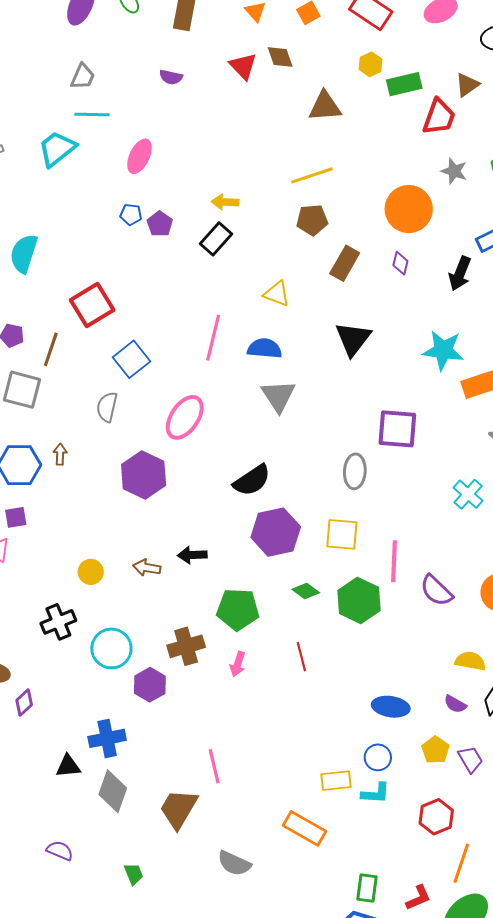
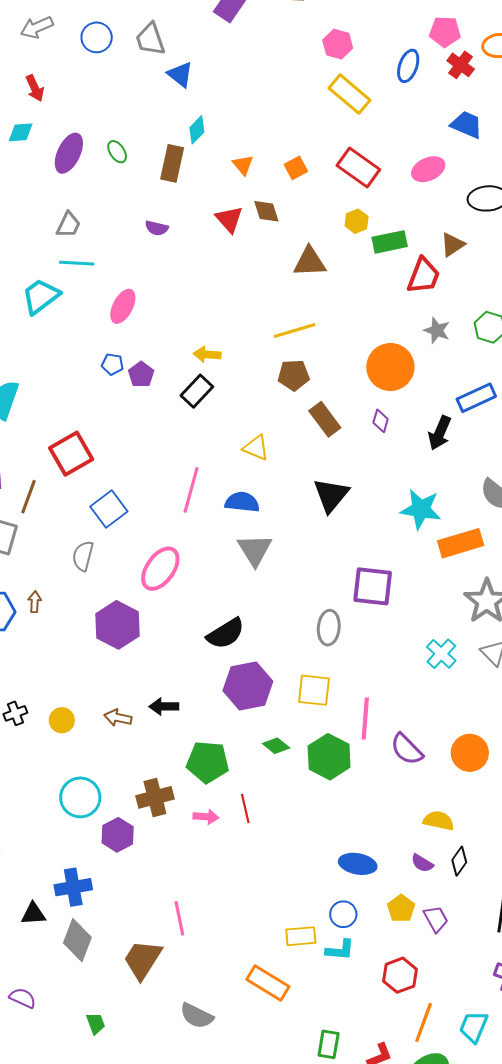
brown rectangle: (345, 263) -> (325, 419), turned -68
black cross: (58, 622) -> (15, 713), moved, size x0.7
red line: (301, 657) -> (245, 808), moved
pink arrow: (238, 664) -> (206, 817), turned -105

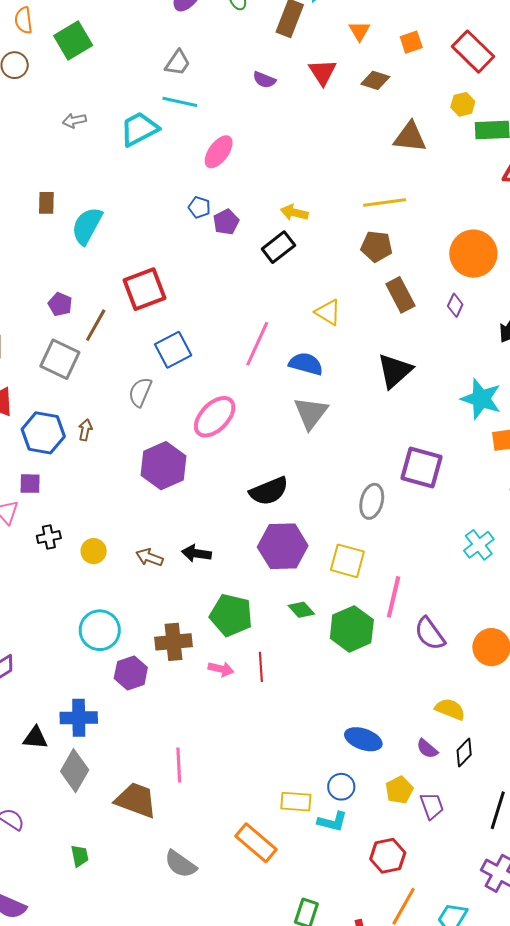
brown diamond: (266, 211) -> (375, 80), turned -64
red triangle: (229, 219) -> (322, 72), moved
brown trapezoid: (143, 960) -> (136, 800), turned 69

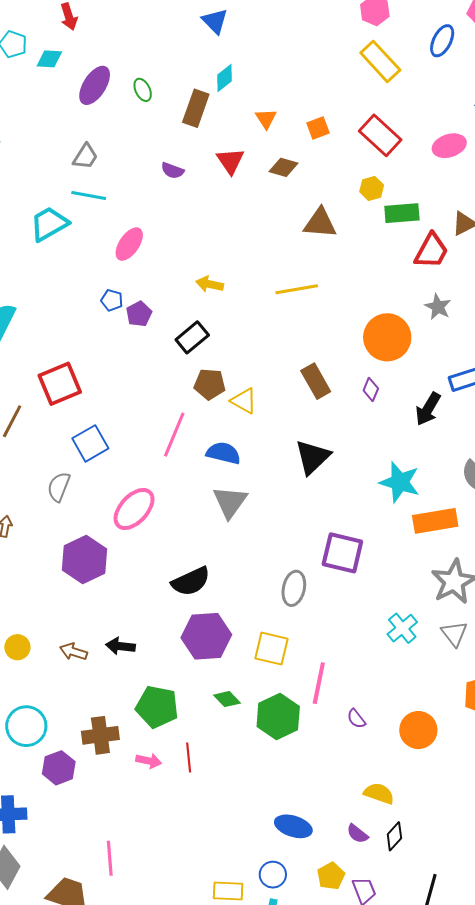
yellow arrow: (294, 213) -> (210, 284), moved
brown pentagon: (377, 246) -> (210, 384), moved
purple semicircle: (430, 634) -> (356, 719), size x0.6

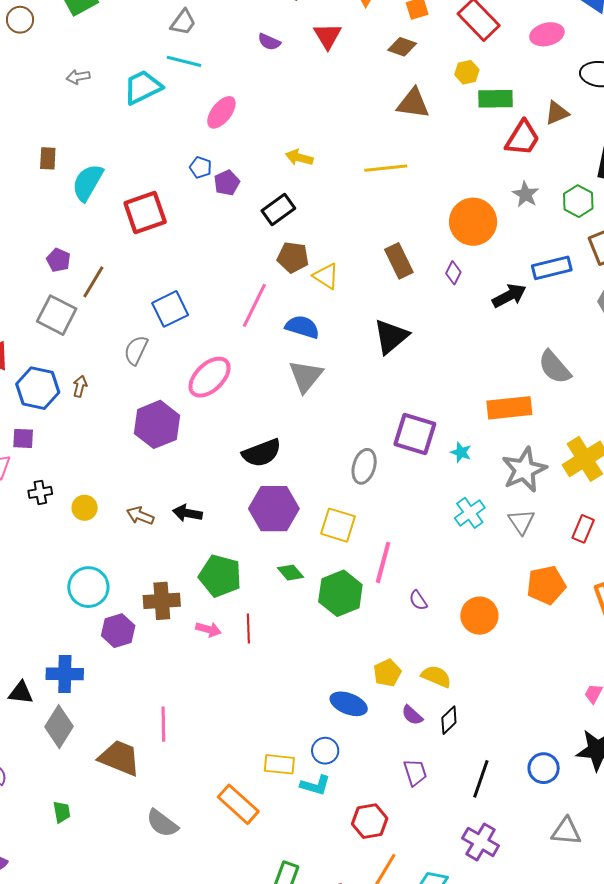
brown diamond: (283, 167) -> (402, 47), moved
red square: (60, 384) -> (145, 213), moved
black arrow: (428, 409) -> (509, 296), turned -152
cyan star: (400, 482) -> (461, 452), moved, size x0.5
yellow pentagon: (331, 876) -> (387, 673), moved

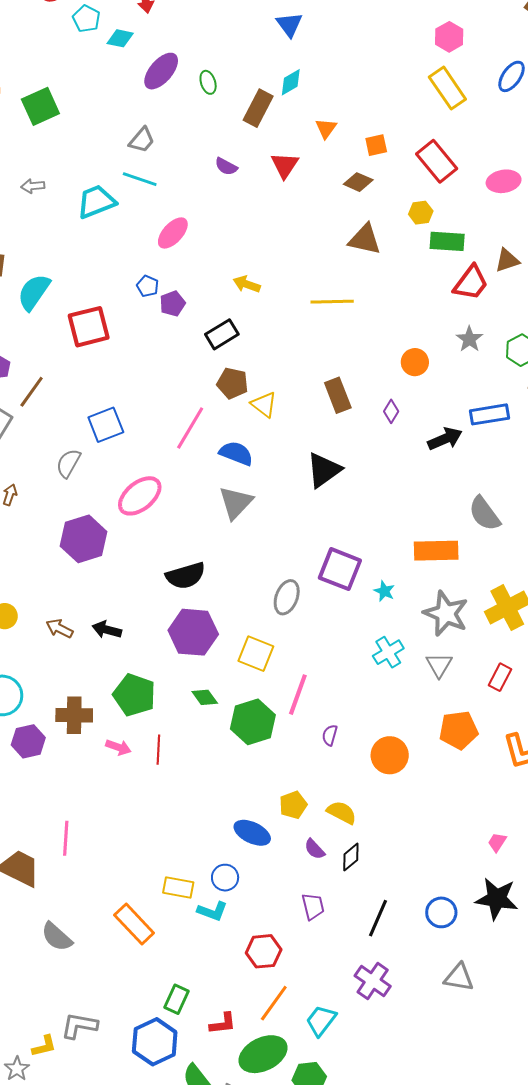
orange circle: (473, 222) -> (415, 362), size x0.6
gray star: (524, 470) -> (446, 613), turned -30
purple semicircle: (418, 600) -> (330, 735), turned 45

